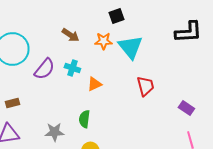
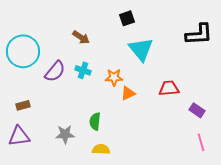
orange star: (103, 41) -> (114, 77), moved
orange triangle: (94, 84) -> (128, 93), moved
red trapezoid: (145, 86) -> (169, 88), moved, turned -80

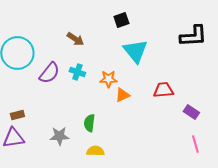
brown rectangle: (23, 105) -> (17, 115), moved

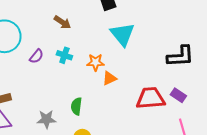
black L-shape: (193, 36) -> (180, 56), moved
purple semicircle: (49, 73) -> (36, 56), size x0.7
red trapezoid: (163, 90) -> (150, 98), moved, size x1.4

